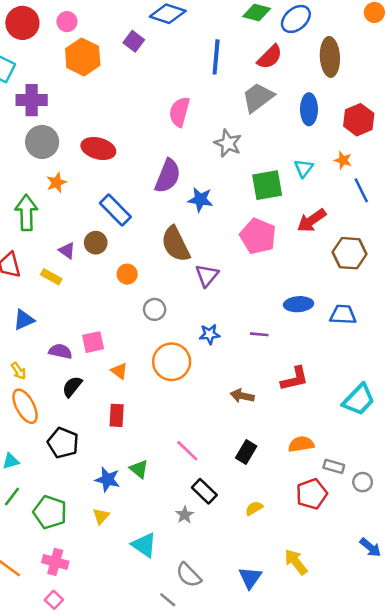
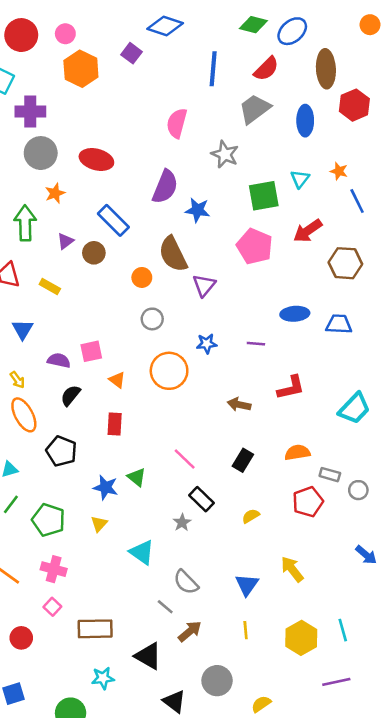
red hexagon: (359, 120) -> (354, 105), moved
purple triangle: (67, 251) -> (65, 241), moved, turned 48
orange circle: (127, 274) -> (142, 277), moved
blue triangle: (24, 320) -> (23, 329), turned -35

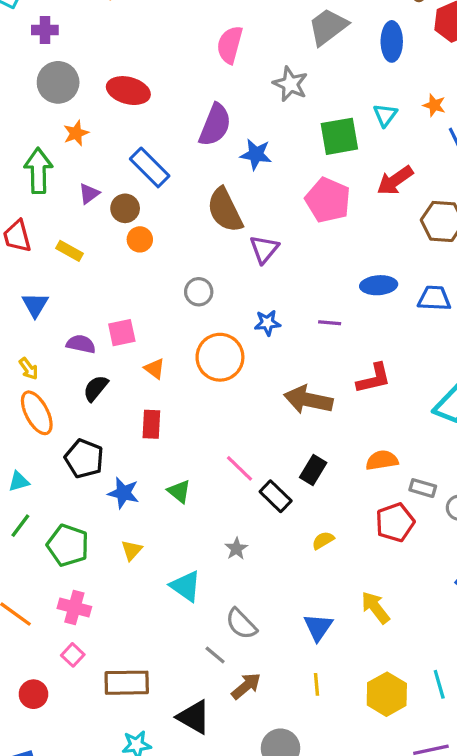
purple cross: (30, 112) -> (45, 30), size x0.7
orange circle: (142, 277) -> (140, 239), moved
brown arrow: (239, 405) -> (308, 400), size x1.6
blue star: (106, 487) -> (123, 493), moved
black rectangle: (201, 499) -> (276, 496), moved

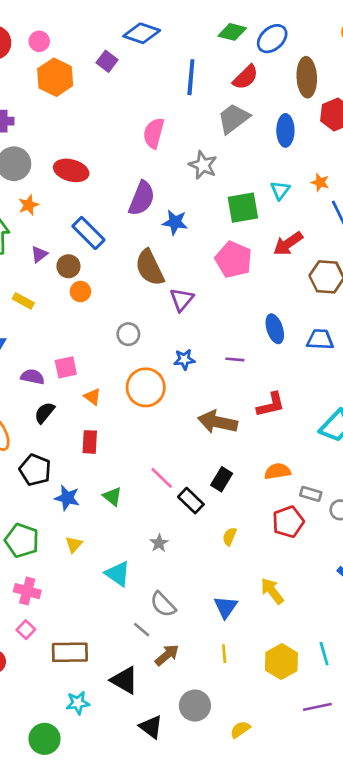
blue ellipse: (379, 285) -> (275, 329), turned 76
yellow semicircle: (323, 540) -> (230, 536), turned -36

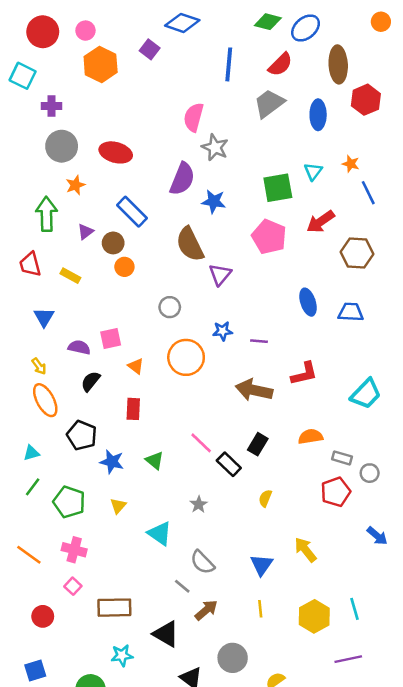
gray star: (203, 165) -> (215, 147), moved
purple line: (235, 359) -> (259, 341), moved
red pentagon: (288, 522) -> (336, 492), moved

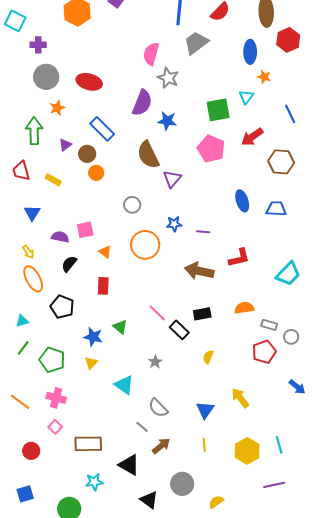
gray trapezoid: (269, 103) -> (196, 43), moved
orange star: (351, 164) -> (264, 77), moved
black rectangle: (258, 444) -> (202, 314), turned 48
blue star: (112, 462) -> (93, 337), moved

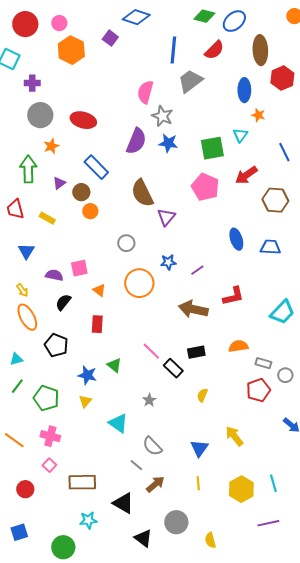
blue star: (167, 121) -> (168, 143), moved
purple line: (203, 232) -> (197, 270), turned -40
yellow semicircle: (216, 502) -> (210, 540), turned -70

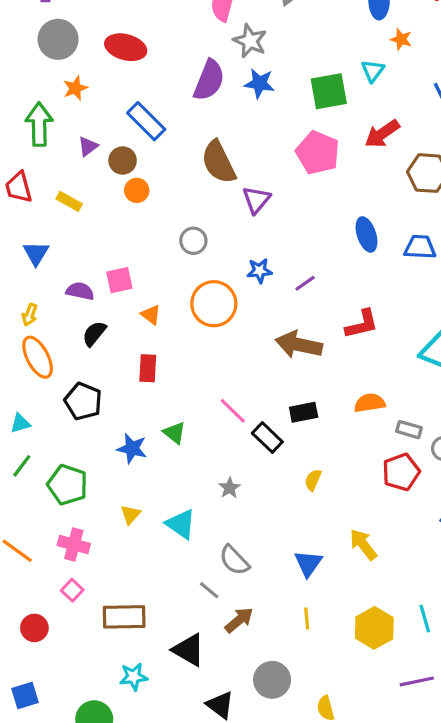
yellow arrow: (22, 290) -> (30, 315), turned 56
yellow triangle: (85, 401) -> (130, 515), moved

